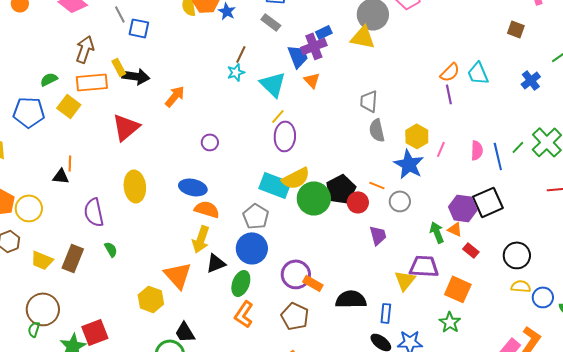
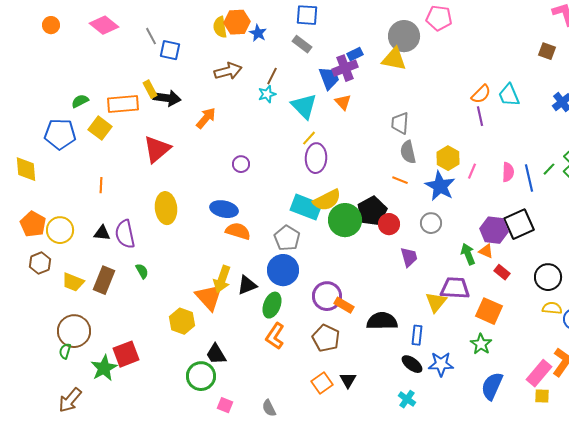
brown arrow: (85, 49) -> (228, 71), moved, turned 56
black triangle: (61, 176) -> (102, 233), moved
orange line: (377, 185) -> (400, 180), moved
yellow arrow: (201, 239) -> (222, 279), moved

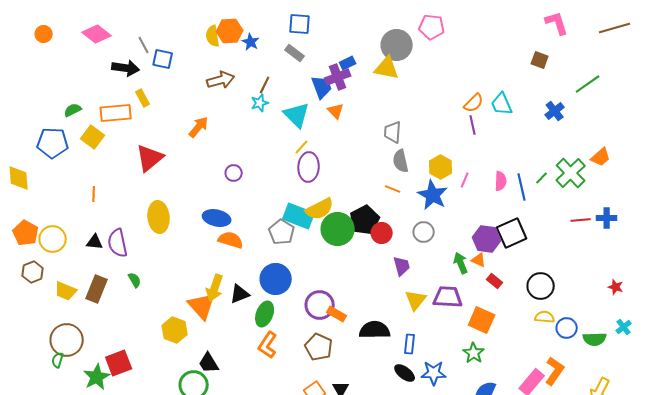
black arrow: (167, 98) -> (126, 68), moved
gray pentagon: (287, 238) -> (282, 232), moved
yellow triangle: (436, 302) -> (416, 300), moved

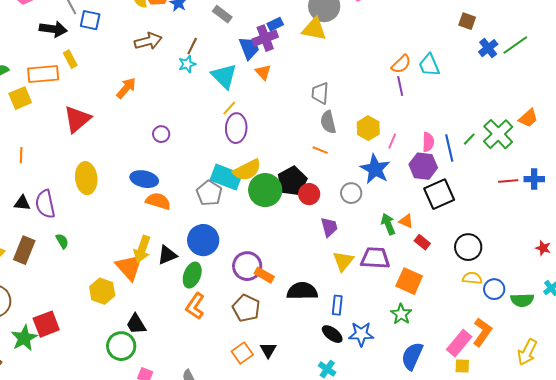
blue cross: (555, 111) -> (488, 48), moved
yellow square: (93, 137) -> (20, 98), turned 30
blue star: (433, 195) -> (375, 169), moved
purple hexagon: (487, 239) -> (423, 166), moved

